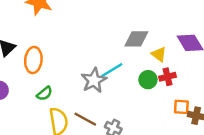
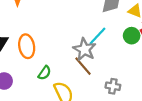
brown line: (85, 119) -> (83, 66), moved, turned 36

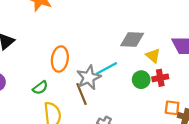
orange ellipse: (27, 46) -> (60, 59), moved

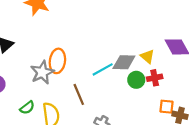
gray diamond: (132, 40) -> (124, 62), moved
gray star: (89, 77) -> (42, 72), moved
green semicircle: (40, 88) -> (27, 108), moved

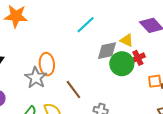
cyan line: (103, 69) -> (86, 25), moved
green circle: (136, 80) -> (122, 64), size x1.5

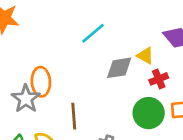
green circle: (122, 64) -> (149, 113), moved
brown line: (73, 89) -> (74, 116), turned 30

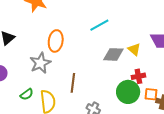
red cross: (159, 79) -> (138, 76), moved
orange ellipse: (41, 82) -> (56, 41), moved

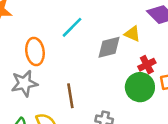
cyan line: (99, 25) -> (72, 27), moved
gray star: (40, 63) -> (24, 83), turned 30

